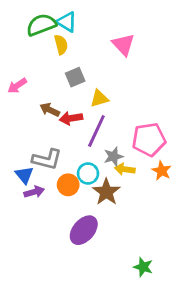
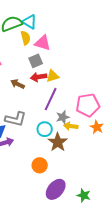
pink triangle: (123, 45) -> (43, 43), moved, turned -30
red arrow: (71, 118) -> (39, 77), moved
orange circle: (68, 185) -> (40, 165), moved
purple ellipse: (84, 230) -> (56, 189), moved

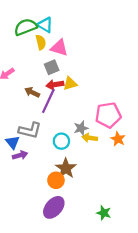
purple line: (51, 99) -> (48, 101), moved
brown star: (58, 142) -> (66, 168), moved
purple ellipse: (56, 189) -> (54, 207), moved

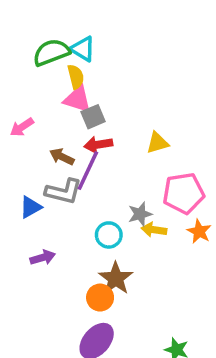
pink triangle: (59, 48) -> (77, 99), moved
yellow triangle: (70, 84) -> (157, 143), moved
gray L-shape: (30, 130) -> (64, 191), moved
blue triangle: (13, 142) -> (31, 207), moved, turned 40

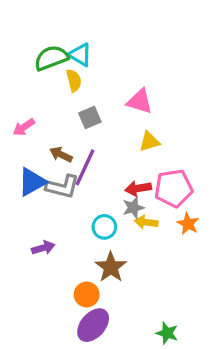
pink triangle: (77, 99) -> (140, 101), moved
red arrow: (98, 145) -> (138, 188), moved
blue triangle: (31, 207) -> (32, 182), moved, size x1.4
orange circle: (100, 298) -> (87, 295), moved

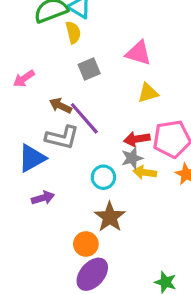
purple line: (85, 167) -> (84, 118), turned -66
blue triangle: (32, 182) -> (32, 158), moved

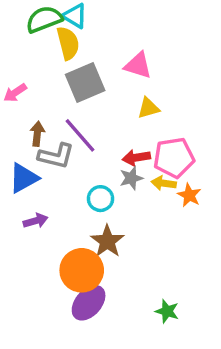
yellow semicircle: (73, 32) -> (68, 43), size x1.4
gray square: (89, 69) -> (85, 82), size x1.6
brown arrow: (60, 106) -> (37, 134), moved, turned 70
yellow arrow: (145, 172) -> (164, 183), moved
orange circle: (86, 244) -> (82, 270), size x1.6

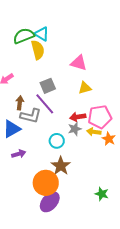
gray square: (85, 82) -> (48, 86), moved, size x0.7
green star: (167, 311) -> (102, 194), moved

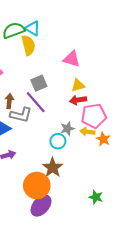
red arrow: (78, 117) -> (78, 100), moved
cyan circle: (57, 141) -> (58, 141), moved

